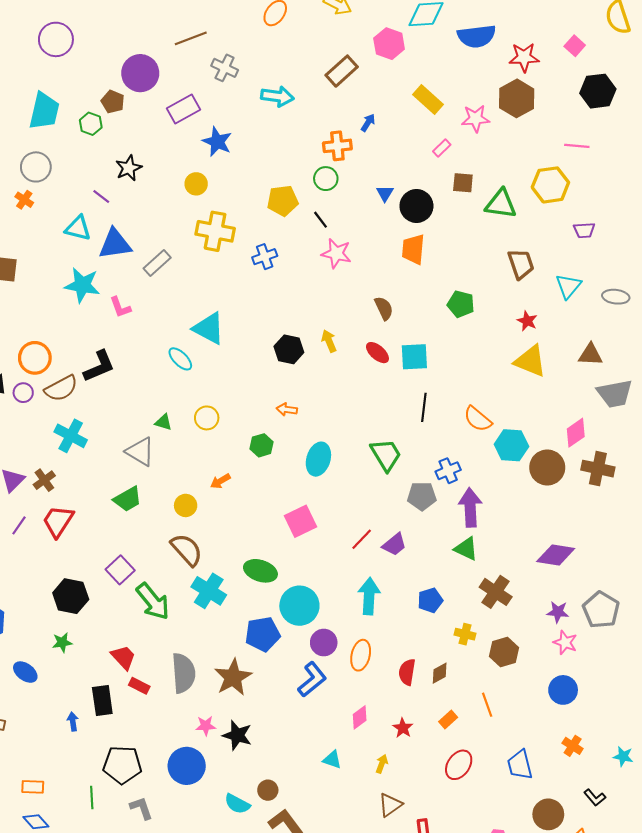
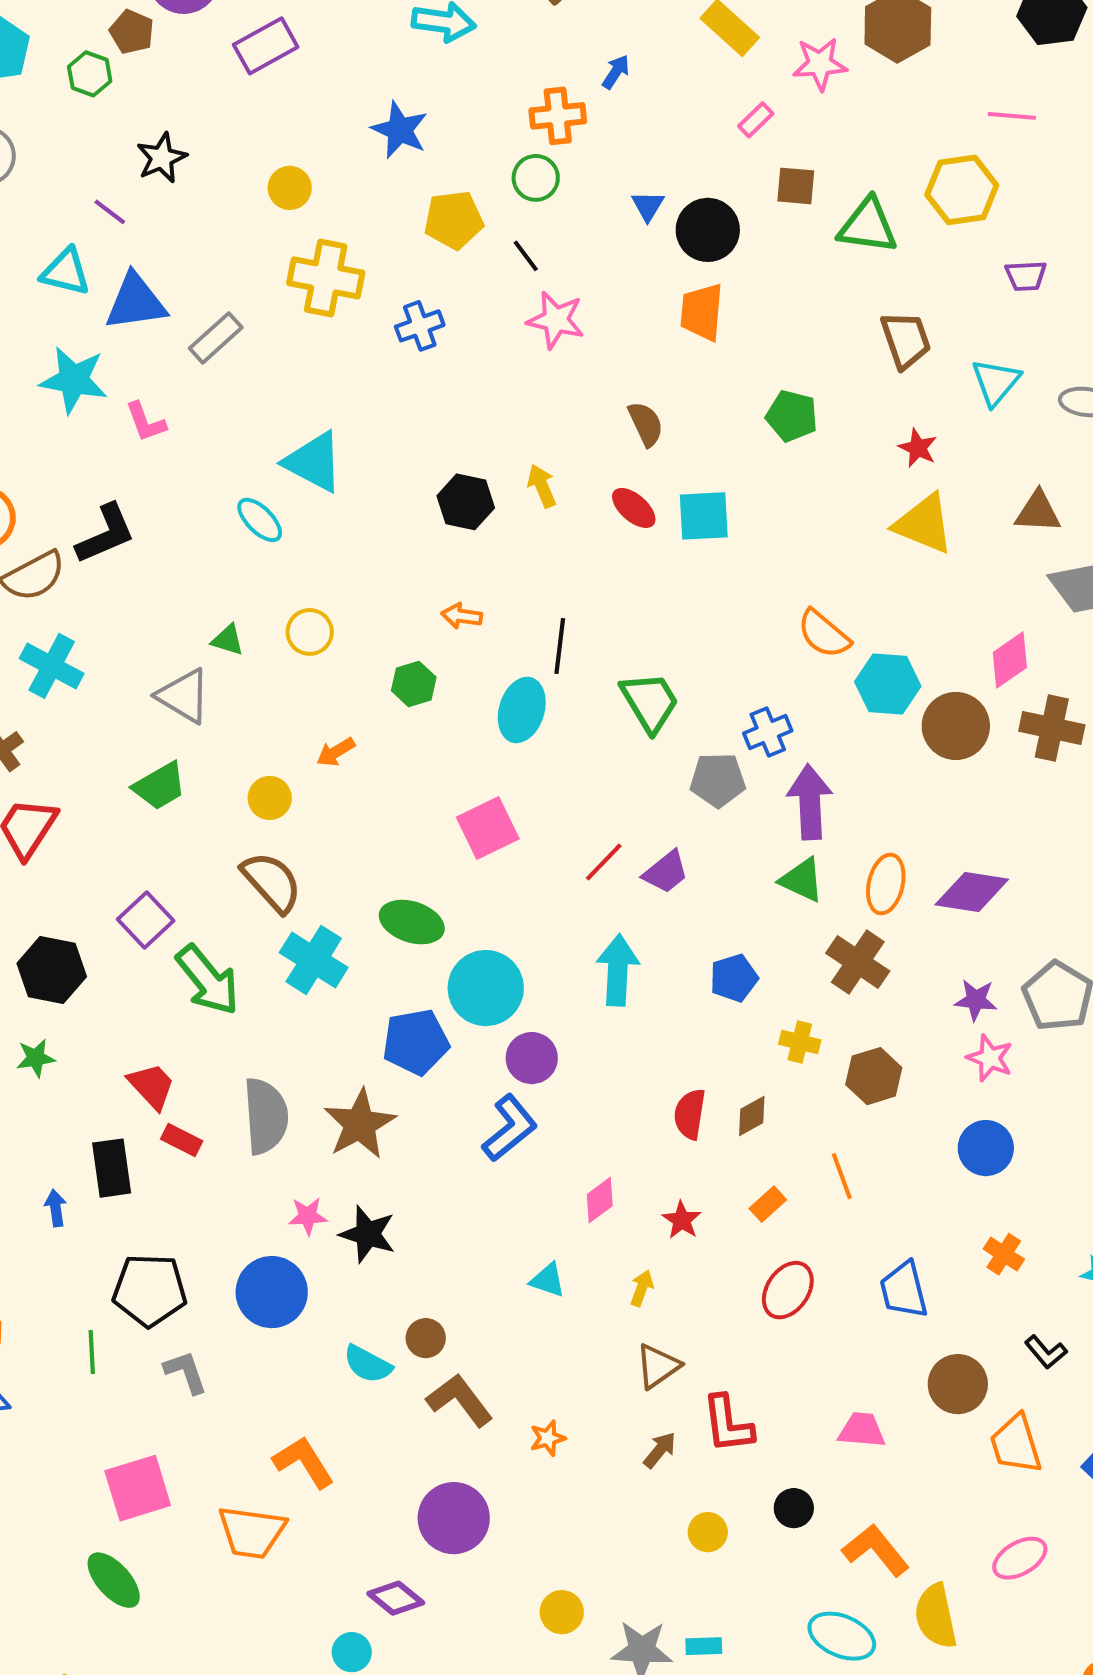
blue star: (217, 142) -> (400, 130), moved
black line: (424, 407) -> (560, 646), moved
orange ellipse: (361, 655) -> (886, 884), moved

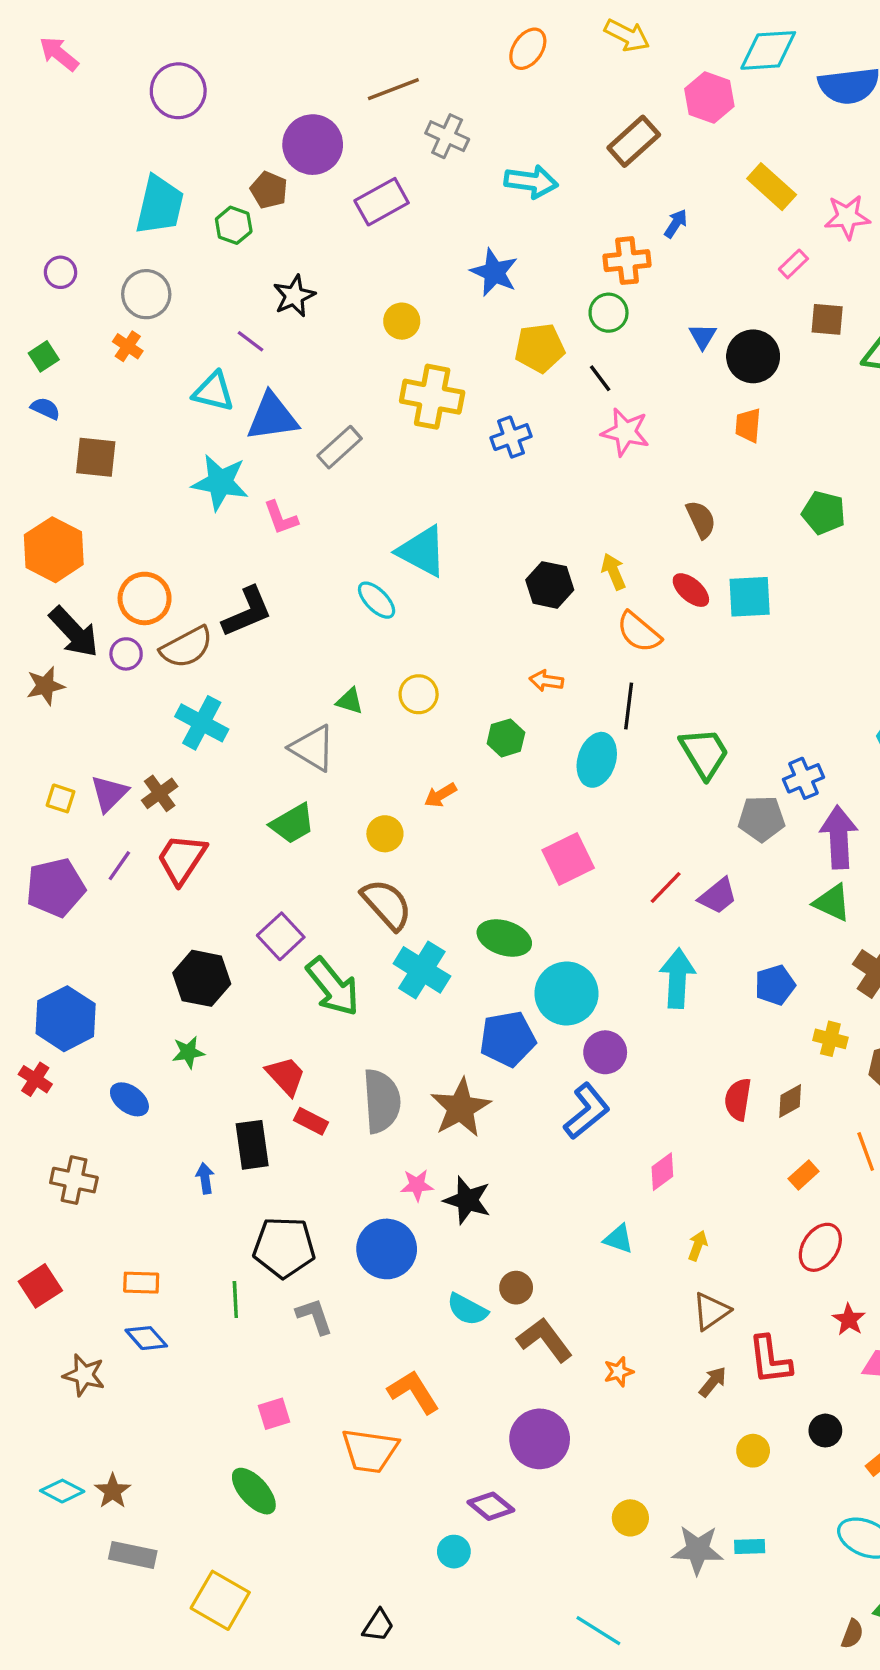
orange trapezoid: (702, 312) -> (748, 425), size x0.7
orange semicircle: (824, 634) -> (639, 632), moved
red star: (682, 1220) -> (849, 1320), moved
pink square: (138, 1488) -> (274, 1414), size x0.6

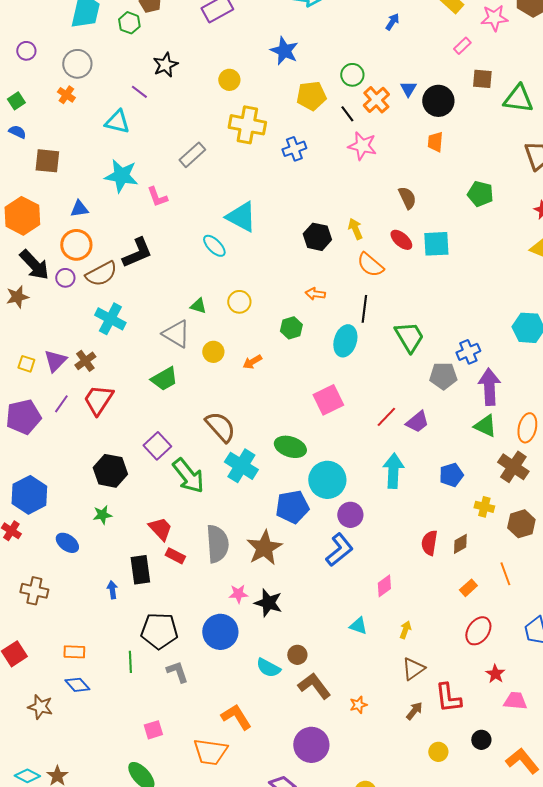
orange cross: (627, 261) -> (376, 100), moved, turned -36
blue triangle: (272, 417) -> (79, 209), moved, size x0.6
yellow circle: (385, 834) -> (213, 352), moved

